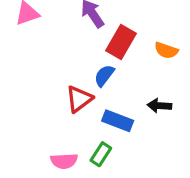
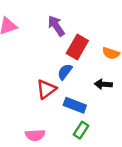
black arrow: (159, 106) -> (103, 84), moved
green rectangle: (101, 154) -> (81, 130), moved

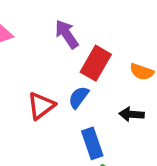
red triangle: (46, 89) -> (41, 106), moved
blue rectangle: (75, 105) -> (92, 143), turned 50

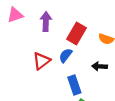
purple arrow: (67, 34) -> (46, 21), moved, turned 36

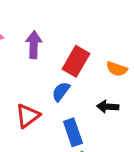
red triangle: (41, 61) -> (28, 116), moved

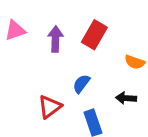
red rectangle: (76, 61) -> (94, 35), moved

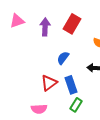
red triangle: (50, 107) -> (49, 83), moved

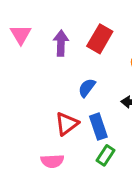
pink triangle: (17, 21) -> (21, 35), turned -42

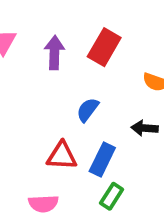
red triangle: (67, 124) -> (62, 156), turned 40
blue rectangle: (98, 127) -> (102, 159), turned 45

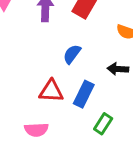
green rectangle: (112, 196) -> (103, 124), moved

